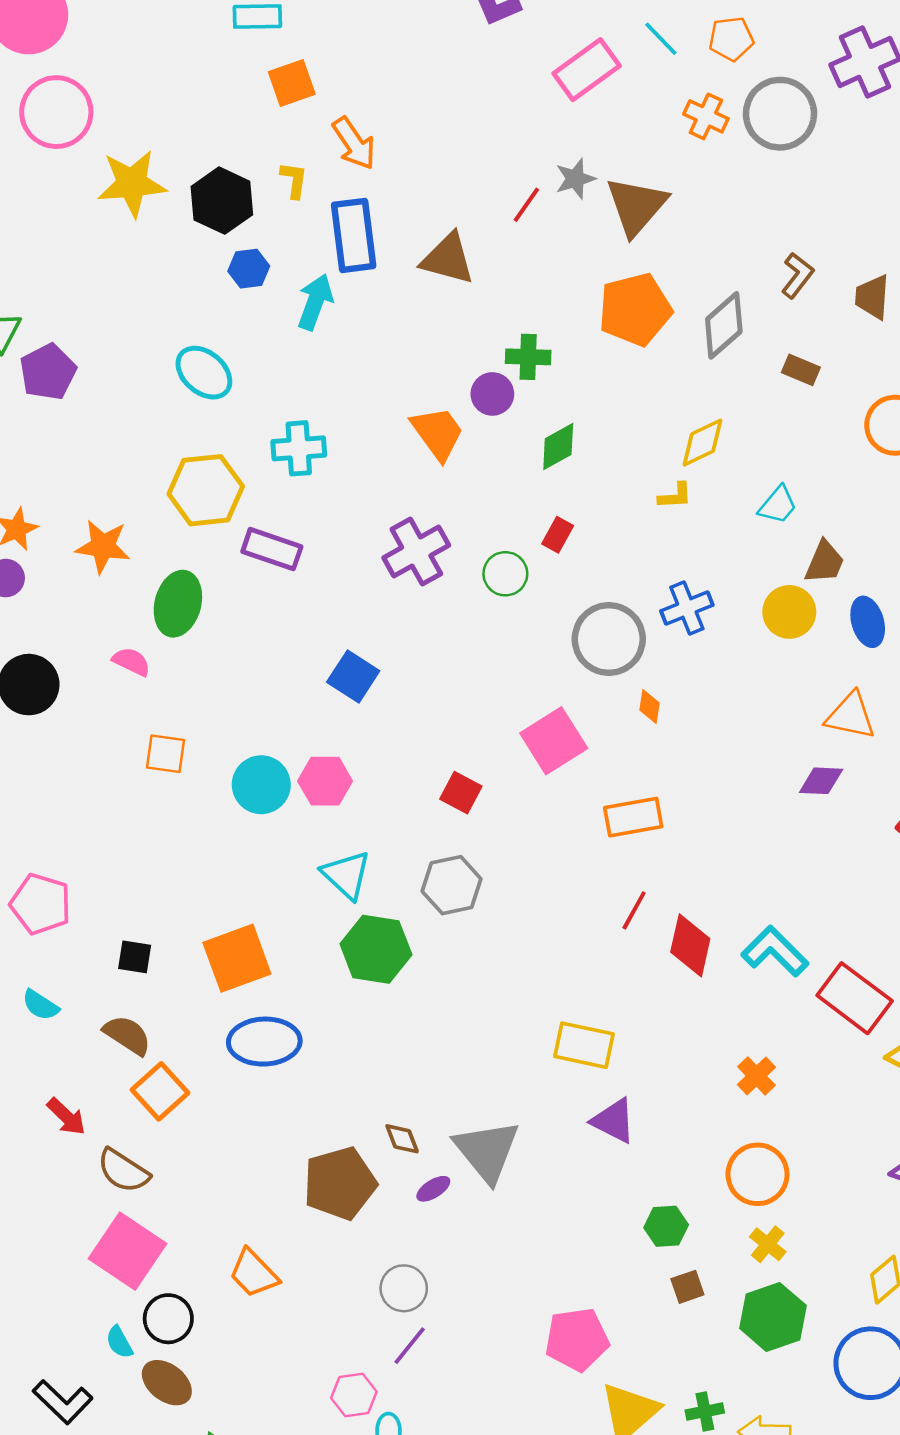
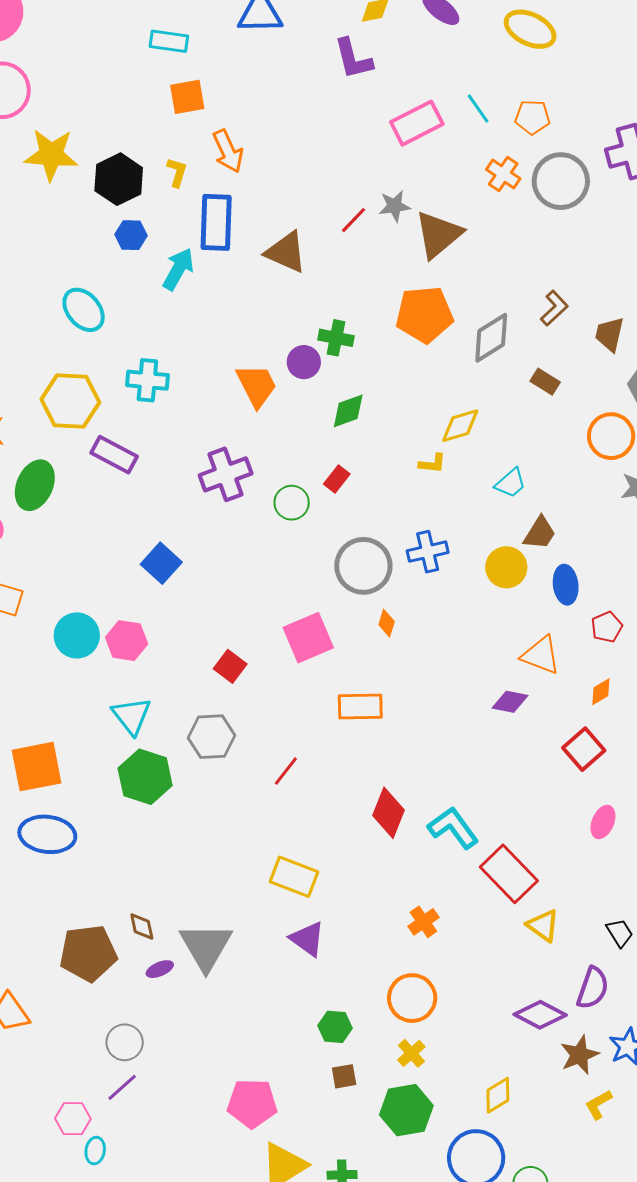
red line: (634, 910) -> (286, 771), moved

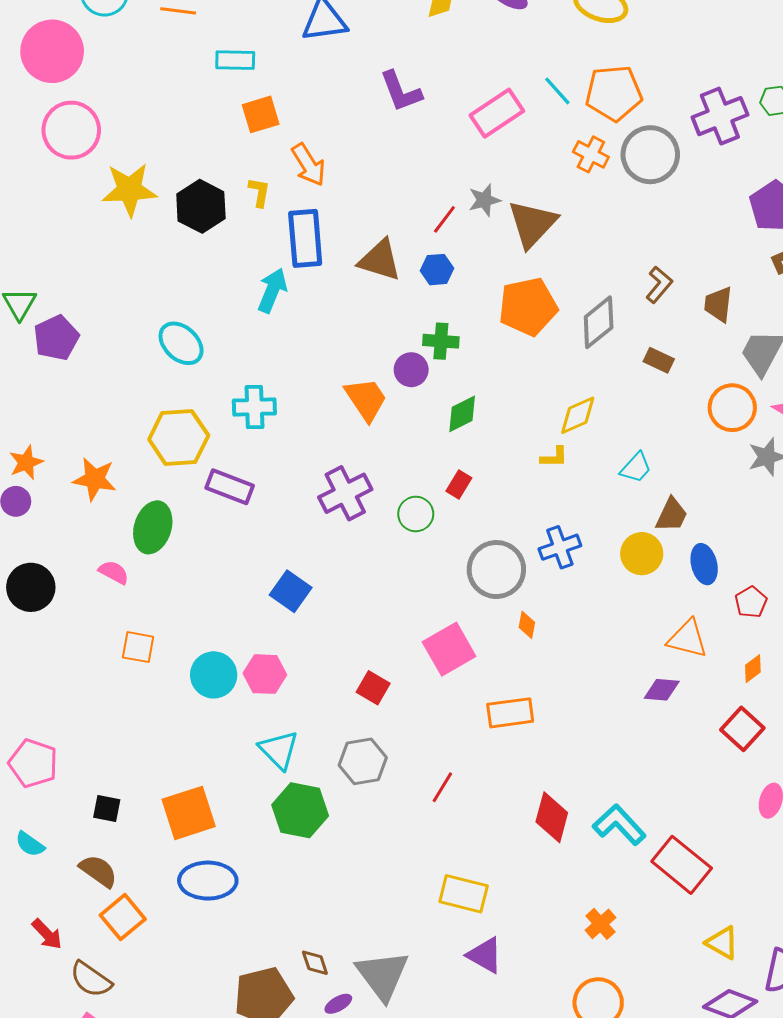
purple L-shape: (353, 59) -> (401, 91), moved
orange pentagon: (532, 117) -> (614, 93), size x1.6
blue hexagon: (131, 235) -> (437, 270), moved
yellow triangle: (543, 925) -> (722, 943), moved

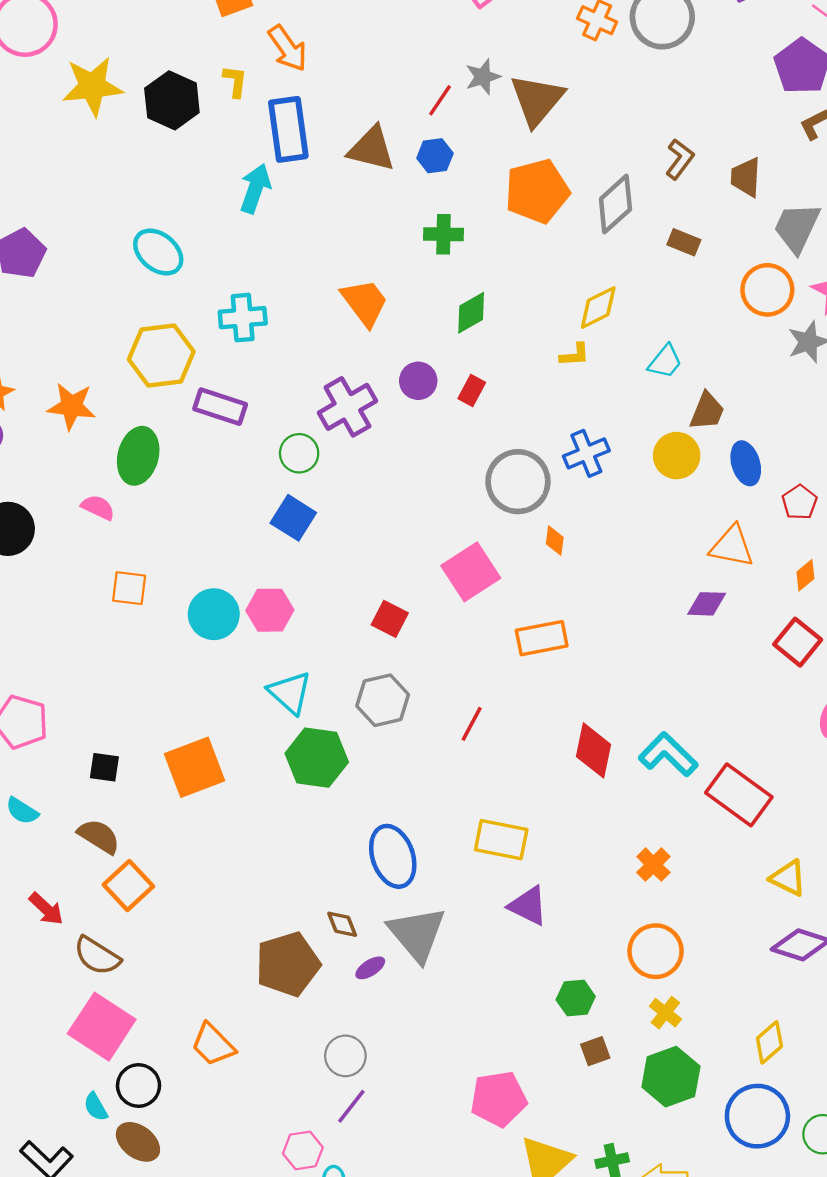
purple circle: (411, 370) -> (418, 381), moved
green circle: (416, 514) -> (299, 453), moved
blue ellipse: (208, 881) -> (393, 856), moved, turned 74

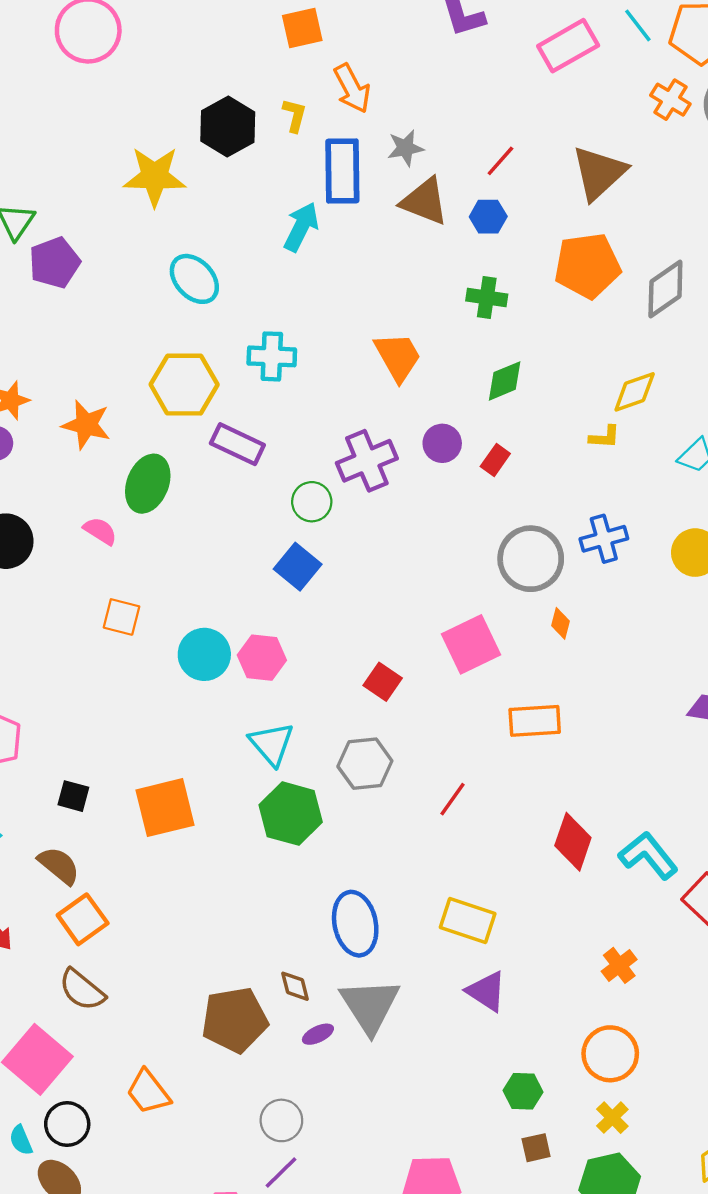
gray star: (483, 77) -> (405, 148), moved
yellow star: (92, 86) -> (155, 177), moved
brown semicircle: (97, 956) -> (82, 990), moved

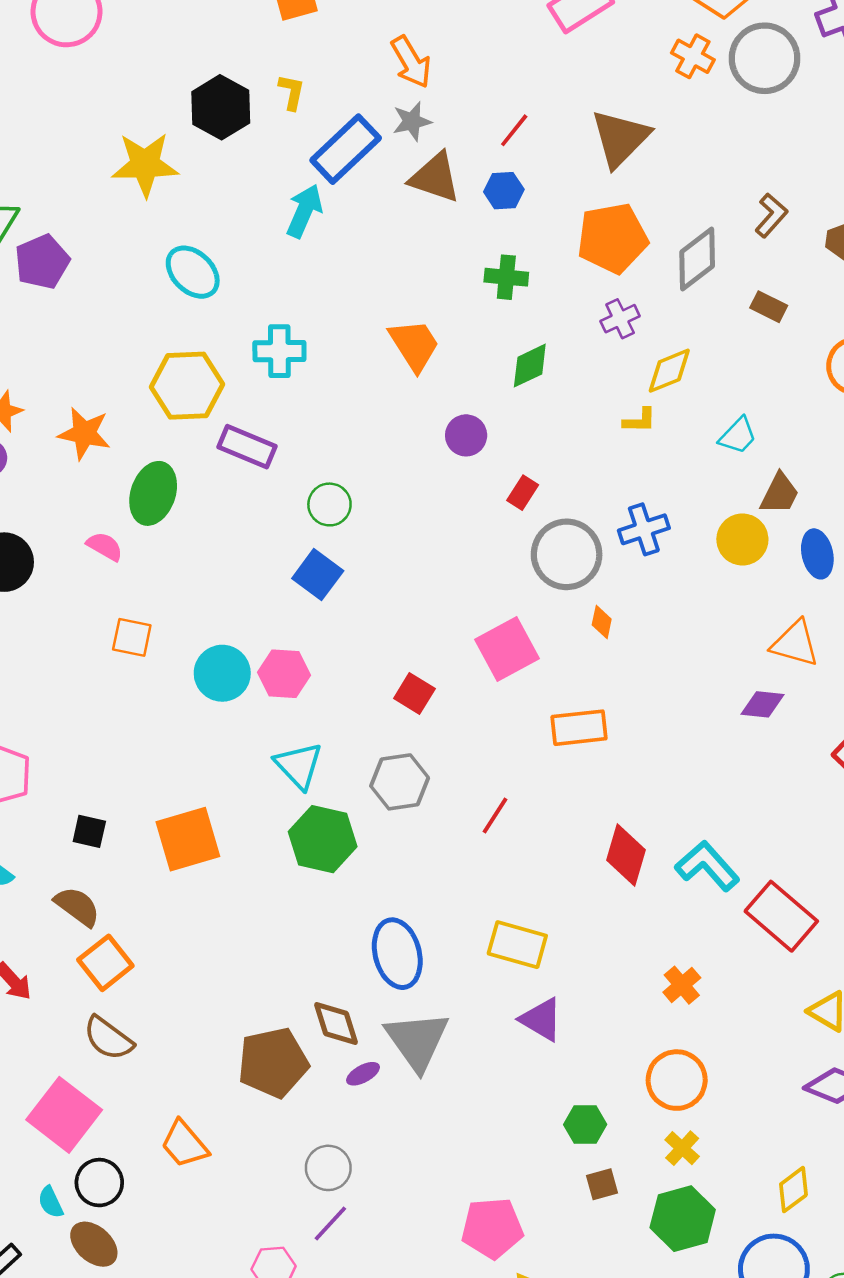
orange arrow: (352, 88) -> (411, 62), moved
blue rectangle: (342, 171) -> (346, 149), turned 50
red rectangle: (495, 460) -> (523, 493), moved
purple cross: (367, 461) -> (620, 319), moved, size x0.6
brown diamond: (295, 986) -> (336, 1024), size x1.4

